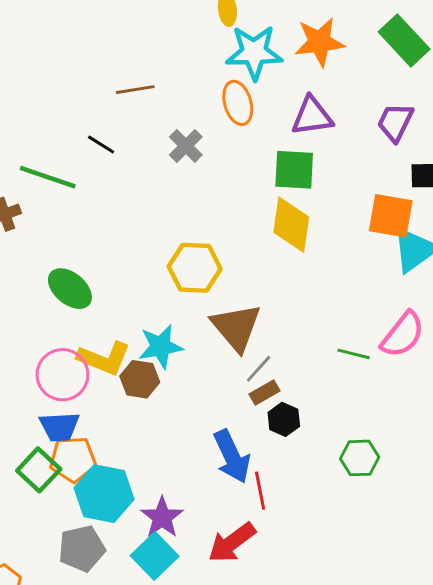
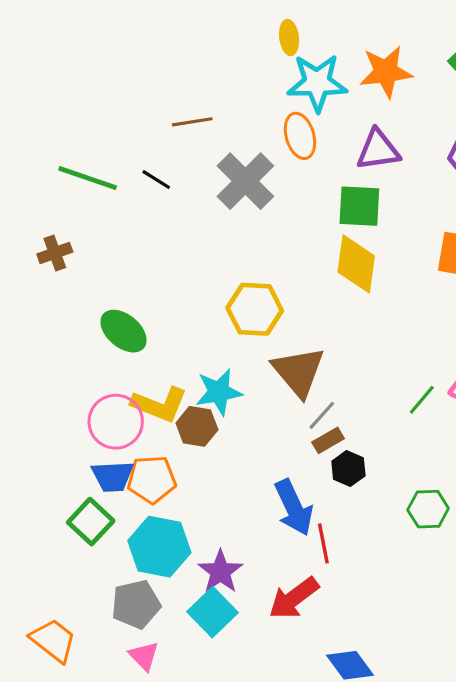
gray cross: (186, 146) -> (245, 181), size x1.6
green line: (48, 177) -> (88, 178), moved
green line: (354, 354) -> (422, 400), turned -64
orange pentagon: (73, 459) -> (152, 479), moved

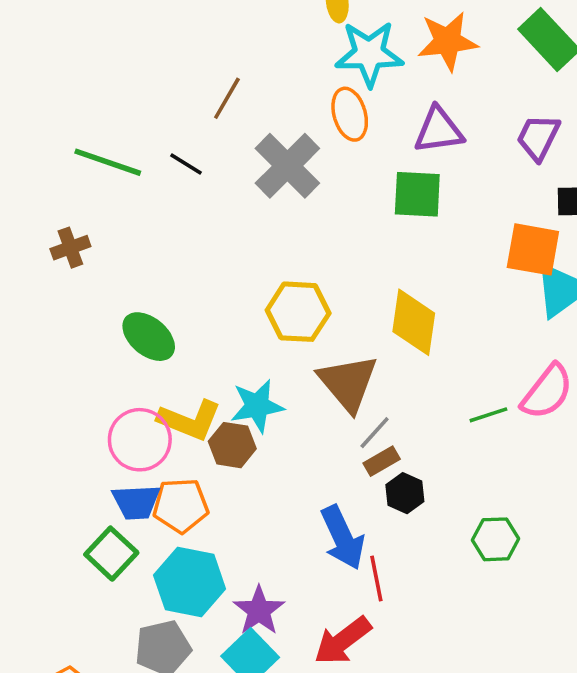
brown line: (192, 122) -> (227, 98), turned -51
yellow diamond: (356, 264) -> (414, 322), moved
green line: (422, 400) -> (488, 415), turned 32

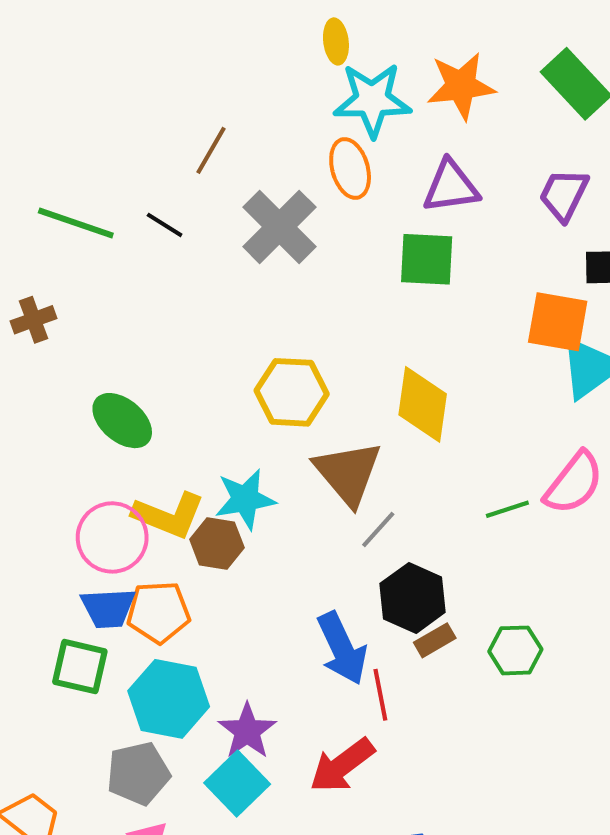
brown rectangle: (382, 461) -> (435, 640), moved
black hexagon: (405, 493) -> (413, 598), size x1.5
green square: (111, 554) -> (80, 667), turned -30

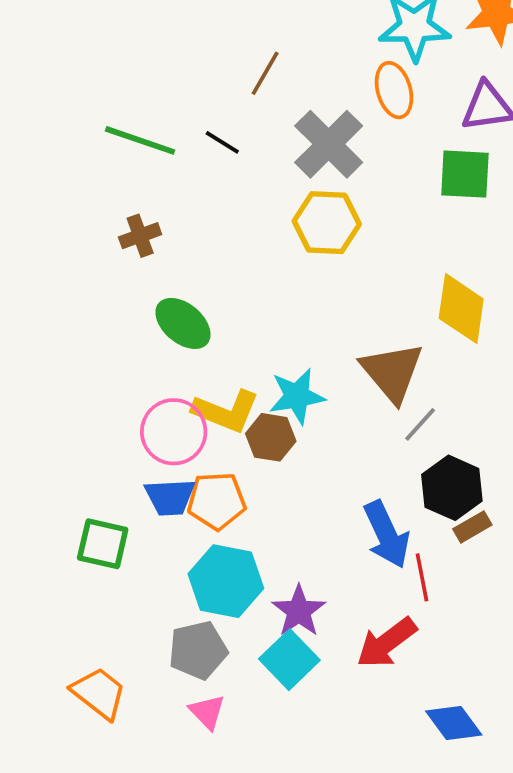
brown cross: (33, 320) -> (140, 236), moved
yellow hexagon: (292, 392) -> (327, 223), moved
green square: (80, 667) -> (103, 544), moved

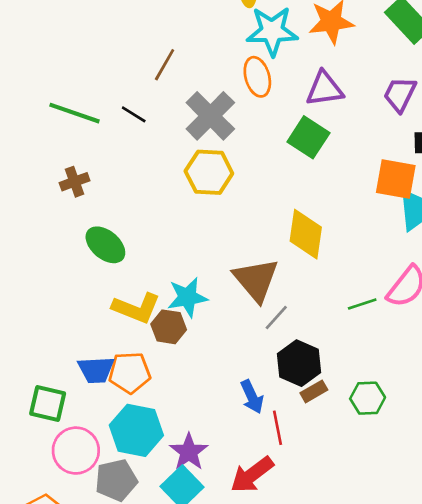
green square: (465, 174) -> (308, 137), turned 30
pink circle: (174, 432) -> (76, 451), moved
blue arrow: (387, 534) -> (252, 397), size x0.7

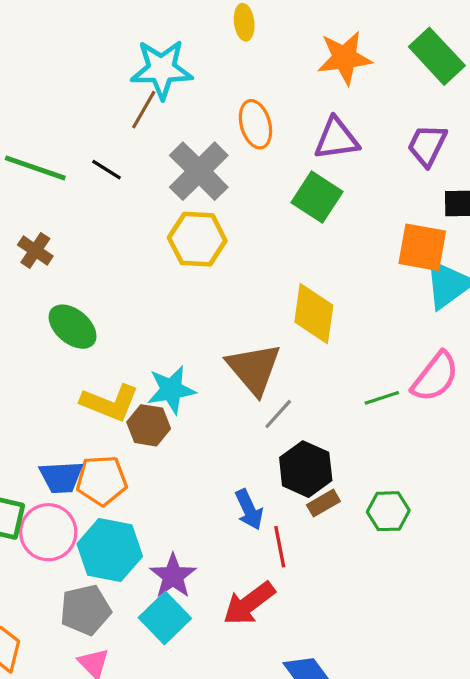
cyan star: (272, 31) -> (162, 69), moved
brown cross: (75, 182) -> (35, 251), turned -36
pink circle: (76, 451) -> (48, 532), moved

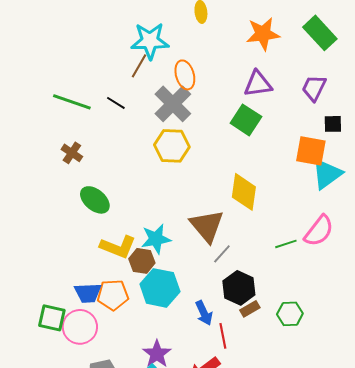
orange ellipse: (255, 124) -> (185, 75), moved
cyan hexagon: (110, 550) -> (160, 288), moved

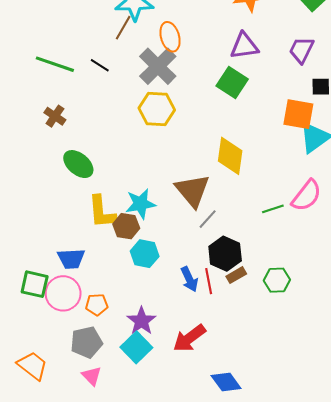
yellow L-shape: (118, 247) -> (102, 212), turned 63
cyan hexagon: (160, 288) -> (145, 254), size x0.7
orange pentagon: (113, 295) -> (97, 305), moved, size x0.7
red line: (223, 336) -> (209, 281), moved

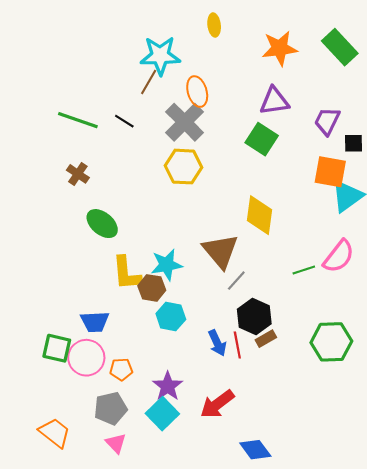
purple trapezoid: (301, 50) -> (327, 121), moved
green hexagon: (277, 280) -> (331, 342), moved, size x1.5

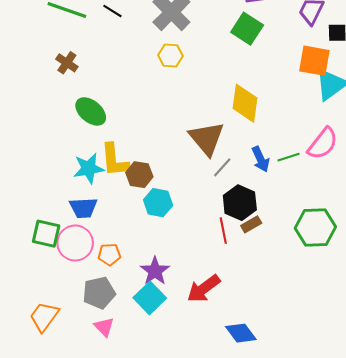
yellow hexagon: (183, 167) -> (170, 56), size x0.7
cyan star: (167, 265) -> (89, 168), moved
blue arrow: (217, 343) -> (261, 159), moved
orange trapezoid: (55, 433) -> (44, 317), turned -92

